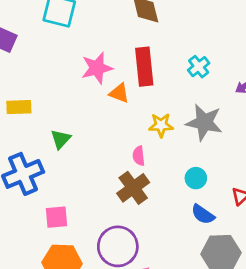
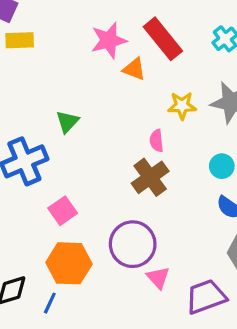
red rectangle: (144, 67) -> (163, 39), turned -33
yellow rectangle: (19, 107) -> (20, 40), moved
pink square: (56, 217) -> (63, 211), turned -30

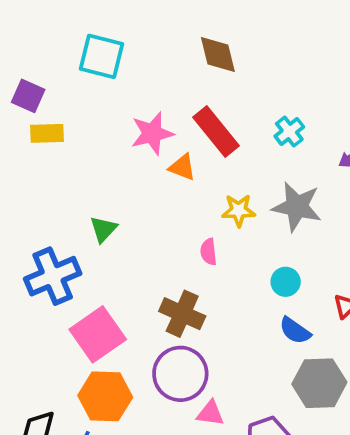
brown cross: (150, 177) -> (182, 314), moved, turned -30
pink square: (63, 211) -> (98, 334), size x1.6
pink triangle: (158, 278) -> (210, 413), turned -40

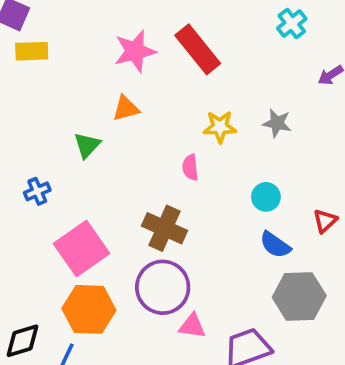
cyan cross: (289, 131) -> (292, 24), moved
orange triangle: (182, 167) -> (126, 108), moved, turned -36
gray star: (297, 207) -> (277, 123), size x0.6
blue cross: (53, 276) -> (37, 191), size x0.5

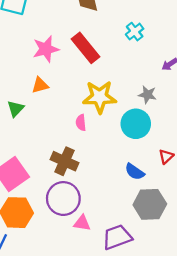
cyan cross: (292, 24) -> (135, 32), moved
gray star: (277, 123) -> (147, 95), moved
yellow star: (220, 127) -> (100, 97), size x1.6
cyan circle: (266, 197) -> (136, 124), moved, size x1.6

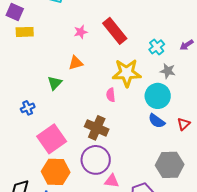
cyan cross: (135, 32) -> (157, 47), moved
pink star: (46, 49) -> (81, 32), size x0.6
blue semicircle: (135, 172) -> (157, 121), moved

